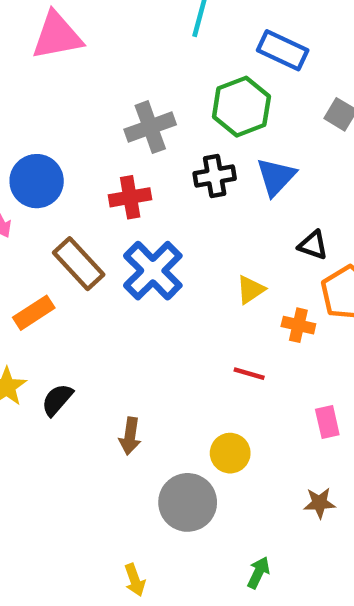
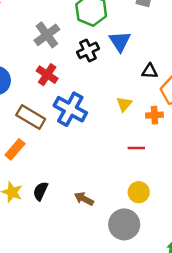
red cross: (130, 197) -> (47, 75), turned -30
brown arrow: (130, 436) -> (84, 199), turned 126

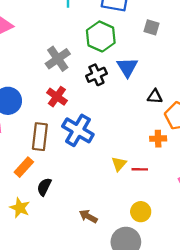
yellow triangle: (124, 104) -> (119, 164), moved
brown rectangle: (31, 117) -> (40, 137), turned 64
black semicircle: (40, 191) -> (44, 187), moved

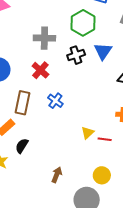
gray cross: (58, 59) -> (44, 38), turned 30
blue cross: (78, 130) -> (55, 101), size x0.6
brown arrow: (88, 216) -> (57, 175), turned 77

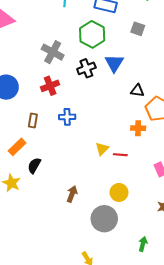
gray cross: (44, 38) -> (53, 52), turned 30
red cross: (40, 70) -> (50, 86), turned 30
blue cross: (55, 101) -> (67, 117), turned -35
brown rectangle: (22, 103) -> (33, 121), size x0.6

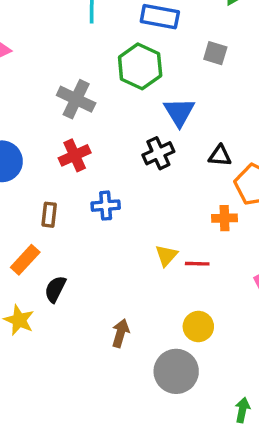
black cross: (86, 68) -> (158, 153), moved

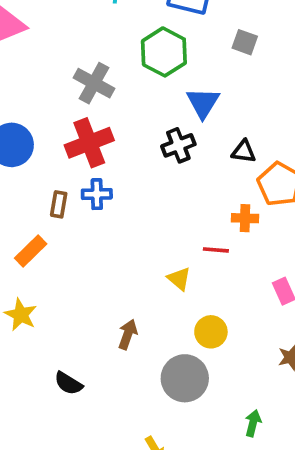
red cross: (75, 155) -> (89, 143), size x1.4
blue cross: (106, 206) -> (97, 194), moved
yellow triangle: (166, 255) -> (179, 279), moved, turned -35
red line: (197, 264) -> (216, 250), moved
black semicircle: (55, 289) -> (68, 383), moved, turned -88

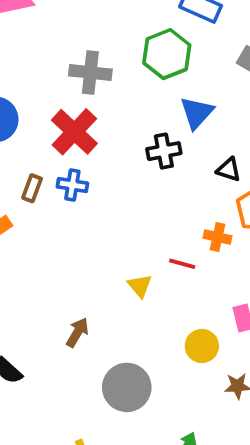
gray cross: (94, 83) -> (90, 72), turned -33
red cross: (89, 143) -> (74, 132), turned -36
yellow circle: (211, 332) -> (202, 346), moved

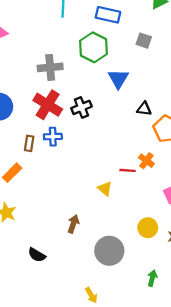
black cross: (164, 151) -> (81, 107), moved
orange cross: (217, 237) -> (146, 161), moved, turned 35
yellow circle: (202, 346) -> (148, 228), moved

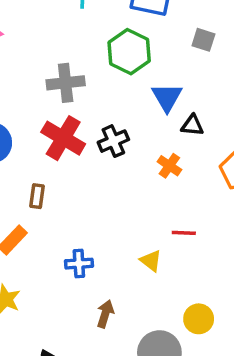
black triangle: (144, 109) -> (192, 125), moved
blue cross: (53, 137) -> (79, 264), moved
orange cross: (146, 161) -> (169, 166), moved
yellow circle: (148, 228) -> (199, 319), moved

